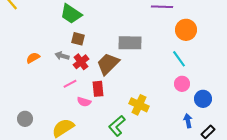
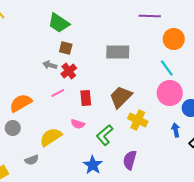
orange semicircle: (33, 58) -> (21, 103), moved, size x1.6
brown trapezoid: (108, 64) -> (121, 97), moved
pink circle: (182, 84) -> (170, 93), size x1.6
pink semicircle: (84, 102) -> (78, 124), moved
yellow cross: (139, 105) -> (138, 120), moved

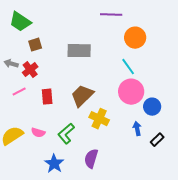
brown square: (66, 48) -> (35, 45), moved, turned -32
pink semicircle: (78, 124) -> (38, 133), moved

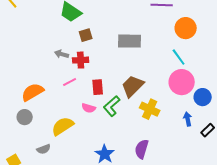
red cross: (30, 70) -> (81, 60), turned 35
pink semicircle: (38, 133) -> (89, 108), moved
green L-shape: (66, 134) -> (112, 106), moved

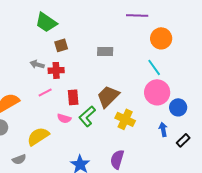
gray rectangle: (130, 41) -> (105, 51), size x0.7

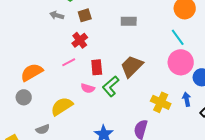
gray arrow: (37, 64) -> (57, 15), moved
red cross: (56, 70) -> (80, 40), turned -35
yellow cross: (125, 119) -> (161, 102), moved

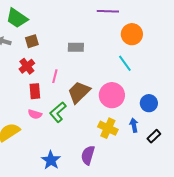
pink line: (69, 62) -> (55, 76), moved, turned -48
pink circle: (181, 62) -> (112, 95), moved
red rectangle: (97, 67) -> (35, 91), moved

